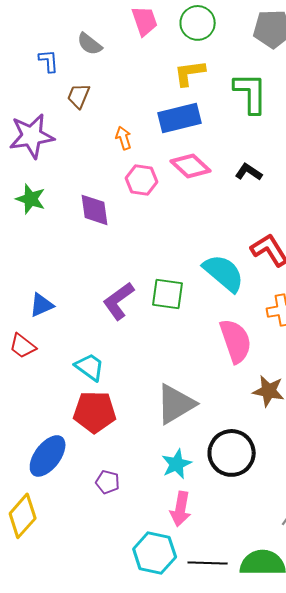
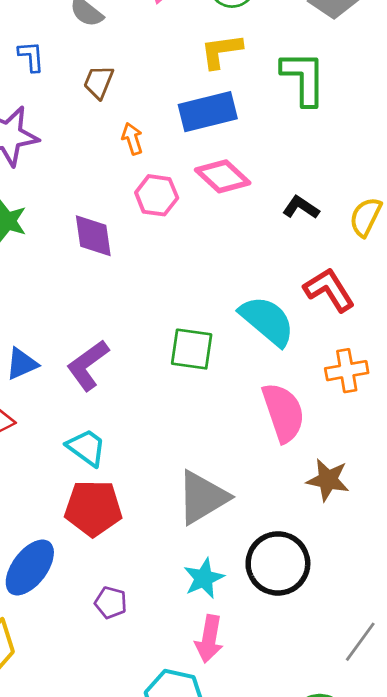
blue L-shape: (49, 61) -> (31, 56), moved
brown trapezoid: (79, 96) -> (99, 82), moved
black L-shape: (249, 172) -> (301, 207), moved
purple L-shape: (119, 301) -> (88, 365), moved

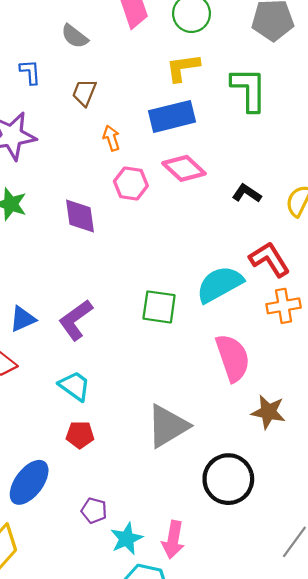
cyan semicircle: (267, 321) -> (220, 284), turned -69
orange cross: (347, 371) -> (284, 306), moved
red pentagon: (93, 508) -> (80, 435), size x0.6
cyan star: (204, 578) -> (127, 539), moved

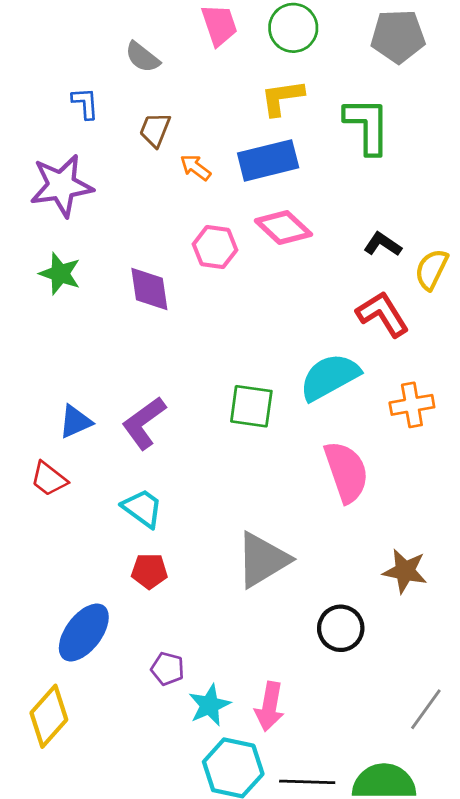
orange arrow: (111, 138) -> (195, 167), moved, turned -35
black L-shape: (247, 193) -> (383, 244), moved
red L-shape: (269, 259) -> (383, 314), moved
brown star: (268, 412) -> (405, 571), moved
black circle: (228, 479) -> (341, 628), size x0.7

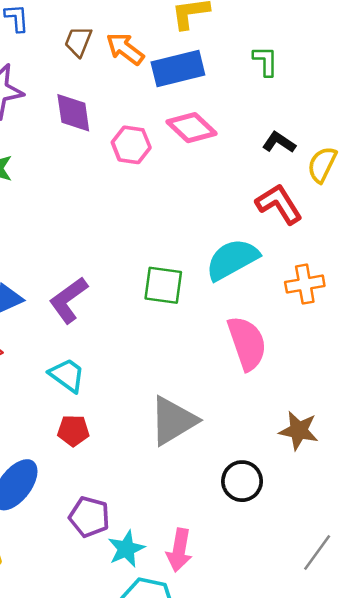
green L-shape: (367, 126) -> (265, 61), moved, size x0.6
orange arrow: (195, 167) -> (125, 49), moved, size x1.4
purple diamond: (149, 289) -> (73, 113), moved
purple pentagon: (168, 669) -> (89, 517), size x1.4

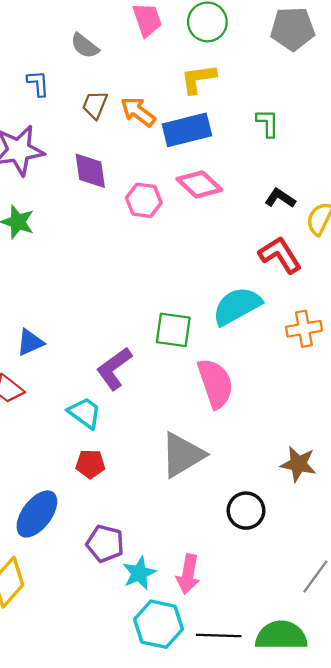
purple L-shape: (68, 300) -> (114, 369), moved
pink semicircle: (247, 343) -> (215, 383), moved

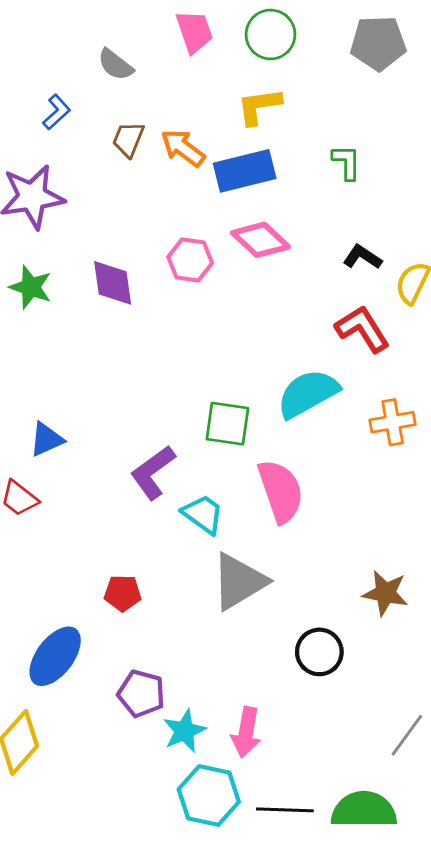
blue L-shape: (38, 83) -> (57, 112), turned 52
purple diamond: (90, 171) -> (113, 283), moved
cyan trapezoid: (85, 413) -> (203, 514), moved

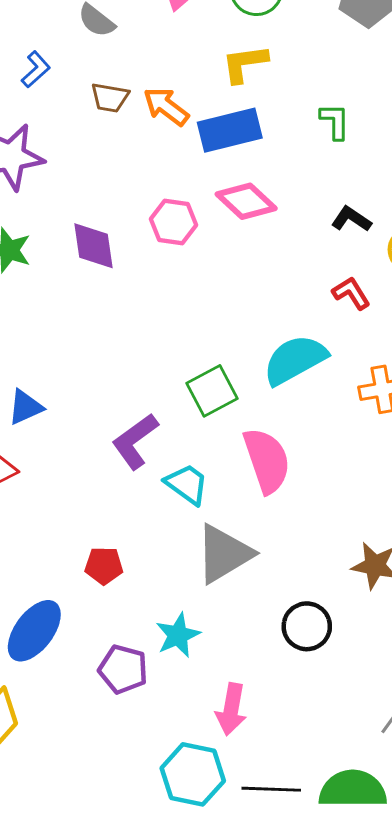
brown trapezoid: (128, 139) -> (110, 98), turned -102
red L-shape: (362, 329) -> (351, 293), size x0.7
green square: (227, 424) -> (212, 391), turned -36
cyan star: (184, 731) -> (178, 635), moved

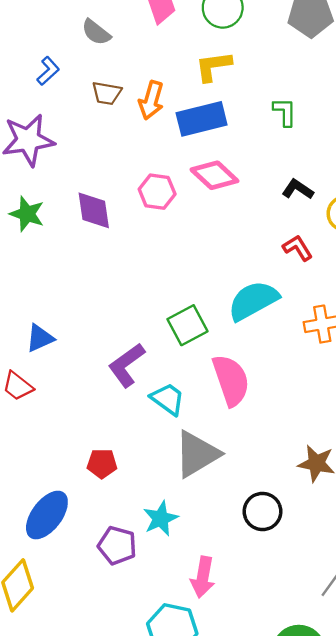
orange arrow: (166, 106) -> (151, 100), turned -111

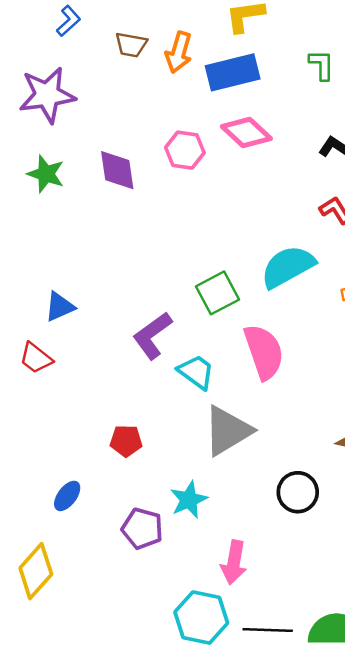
blue ellipse: (47, 515) -> (67, 496), size x0.6

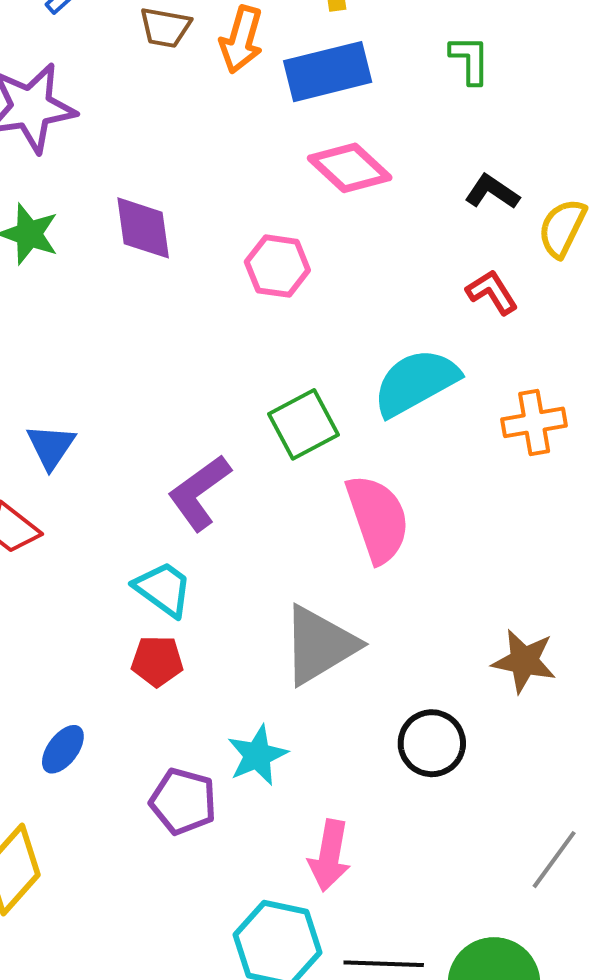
pink hexagon: (185, 150) -> (277, 266), moved
blue triangle: (60, 307) -> (51, 446), turned -32
cyan trapezoid: (196, 372) -> (163, 589), moved

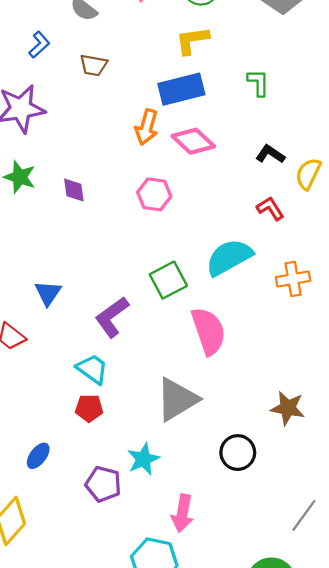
orange arrow: (241, 39) -> (147, 127), moved
purple diamond: (143, 228) -> (74, 190), moved, size x0.7
blue triangle: (51, 446) -> (48, 293), moved

